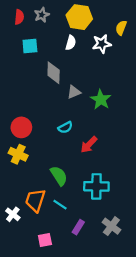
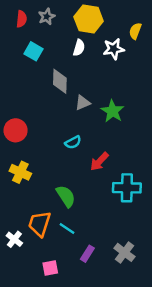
cyan square: (30, 46) -> (33, 51), turned 35
red circle: (21, 127) -> (16, 130), moved
cyan cross: (96, 186) -> (127, 188), moved

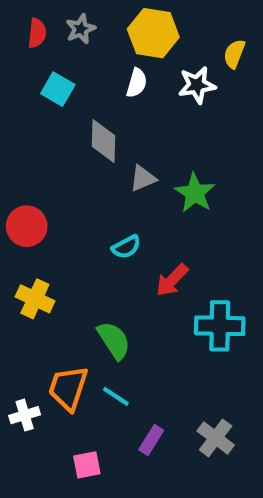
white cross: (14, 239) -> (25, 415), turned 35

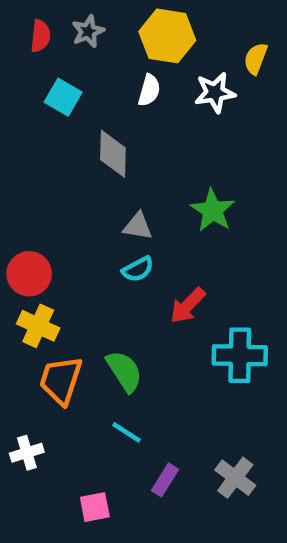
gray triangle: (143, 178) -> (138, 226), moved, turned 32
red circle: (27, 226) -> (29, 274), moved
orange trapezoid: (68, 388) -> (61, 380), moved

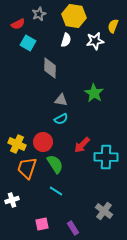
red semicircle: (40, 36) -> (18, 24), moved, turned 56
red circle: (29, 274) -> (43, 142), moved
red arrow: (188, 305) -> (82, 145), moved
purple rectangle: (165, 480) -> (73, 228), moved, turned -64

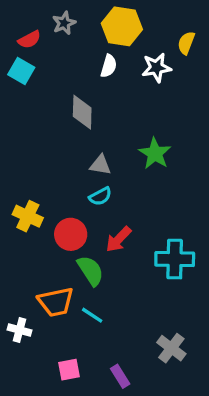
cyan square: (28, 43) -> (21, 71), moved
yellow cross: (17, 144) -> (28, 216), moved
red arrow: (82, 145) -> (119, 239), moved
orange trapezoid: (27, 168) -> (56, 302), moved, turned -120
white cross: (12, 200) -> (20, 330), turned 32

